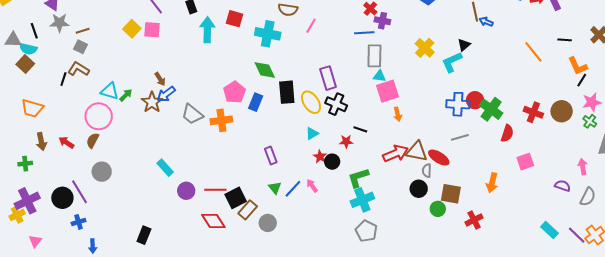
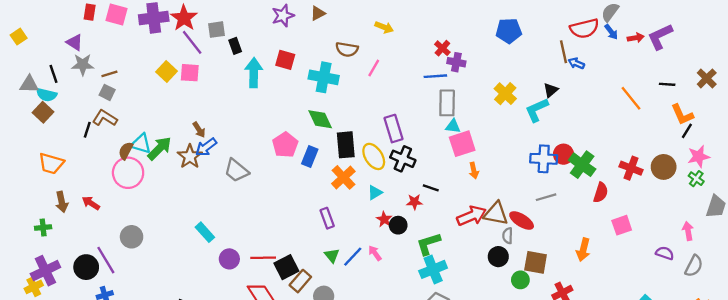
green arrow: (126, 95) -> (159, 148), size x1.6
orange cross: (221, 120) -> (343, 177), moved, turned -35
brown semicircle: (93, 140) -> (126, 151), moved

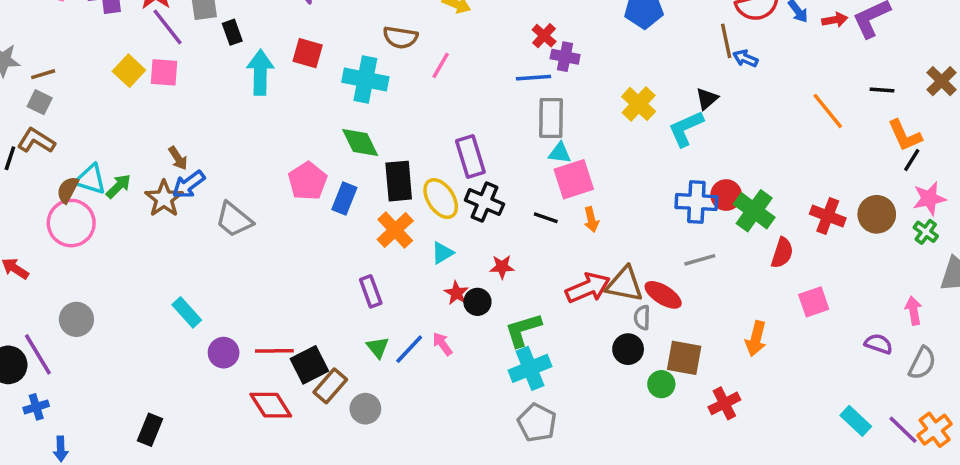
green arrow: (159, 148) -> (118, 186), size x0.7
black line: (431, 188) -> (546, 218), moved

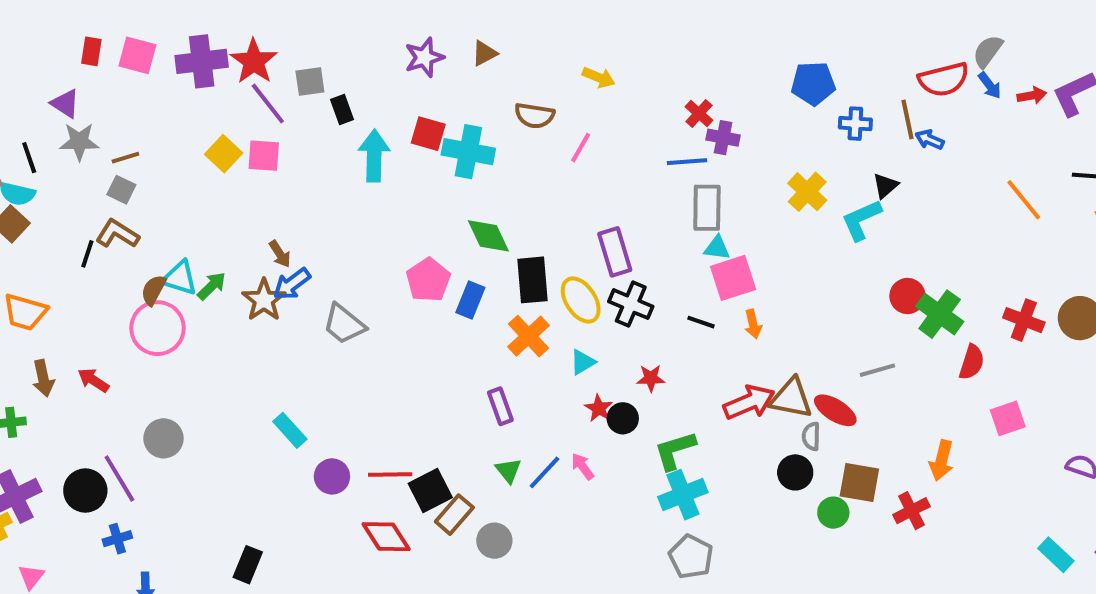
cyan cross: (365, 79) -> (468, 152), moved
blue cross: (696, 202) -> (855, 124), moved, size x0.7
red cross: (724, 403) -> (912, 511), moved

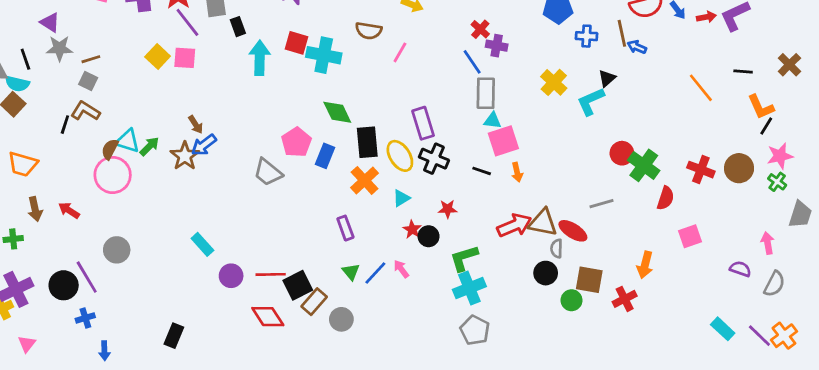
blue line: (687, 162) -> (472, 62), turned 60
gray trapezoid: (344, 324) -> (268, 172), moved

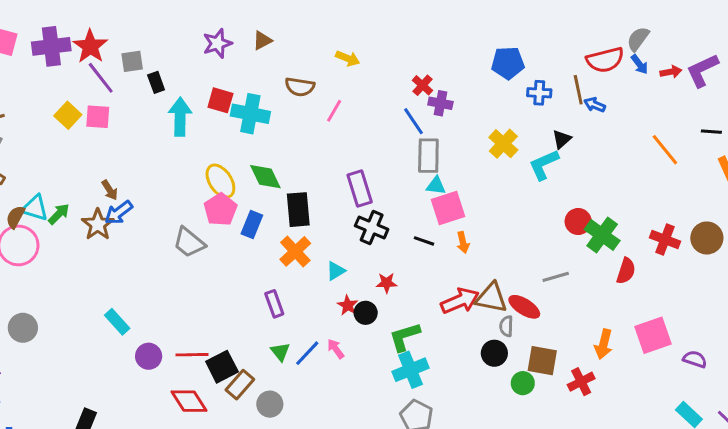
yellow ellipse: (400, 156) -> (220, 181), moved
pink square: (690, 236) -> (653, 335), moved, size x1.4
purple semicircle: (740, 269) -> (695, 359), moved

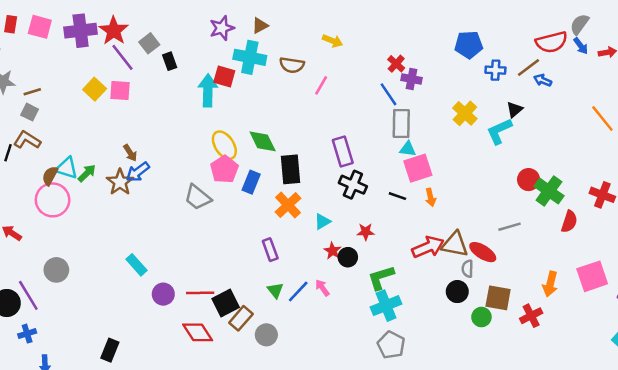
gray square: (132, 61) -> (149, 43), turned -30
brown line: (578, 90) -> (529, 68), turned 65
cyan cross: (250, 114) -> (250, 57), moved
cyan arrow: (180, 117) -> (208, 90), moved

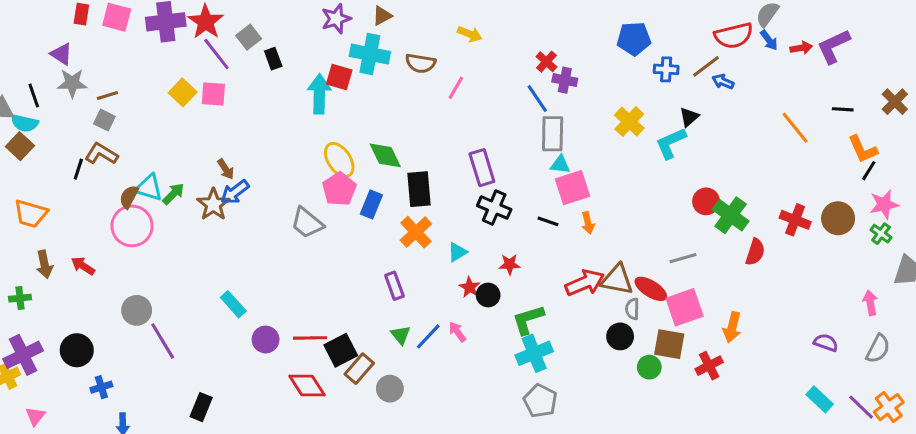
pink square: (592, 276) -> (685, 307), moved
purple line: (28, 295) -> (163, 341), moved

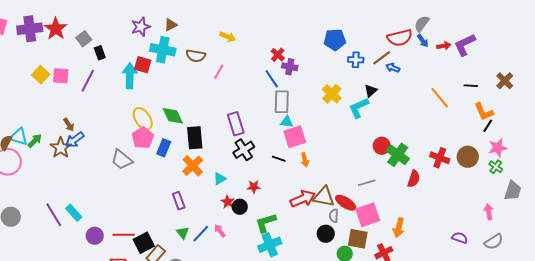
purple line: (216, 54) -> (88, 81), moved, turned 65
black cross: (494, 208) -> (244, 150), turned 35
purple line: (163, 341) -> (54, 215), moved
gray semicircle: (878, 349) -> (494, 242), turned 30

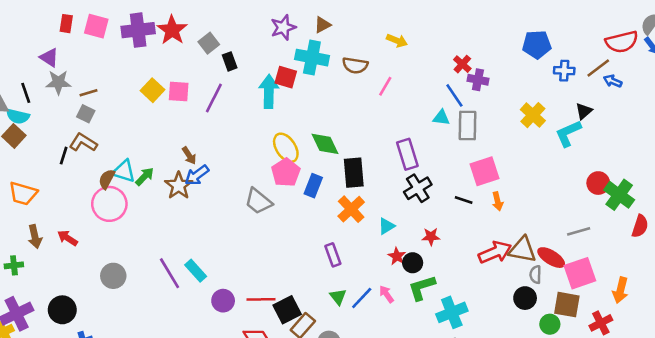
cyan triangle: (287, 122) -> (441, 118), moved
green L-shape: (266, 223) -> (422, 288), moved

